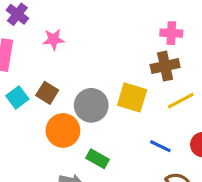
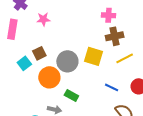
pink cross: (171, 33) -> (109, 15), moved
brown square: (47, 93) -> (39, 53), turned 32
cyan square: (17, 97) -> (24, 63), moved

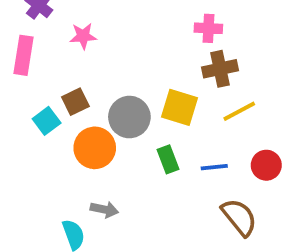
blue line: (112, 87) -> (214, 167), turned -32
green rectangle: (71, 95) -> (168, 159), moved, turned 40

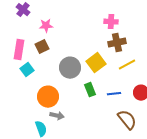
pink rectangle: (23, 55) -> (19, 50), moved
brown square: (75, 102) -> (42, 47), moved
yellow square: (180, 107) -> (96, 63), turned 36
orange circle: (95, 148) -> (48, 97), moved

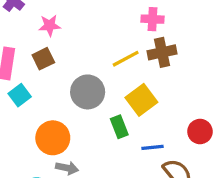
yellow square: (96, 63) -> (141, 100), moved
yellow line: (127, 65) -> (126, 59), moved
blue line: (114, 94) -> (152, 147), moved

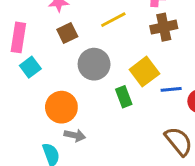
brown square: (43, 59) -> (67, 33), moved
yellow line: (126, 59) -> (113, 20), moved
blue line: (152, 147) -> (171, 89), moved

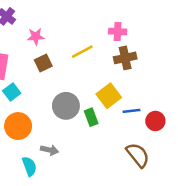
gray circle: (94, 64) -> (66, 106), moved
orange circle: (61, 107) -> (18, 126), moved

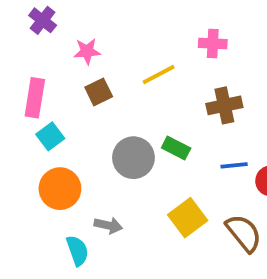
brown cross: (125, 58) -> (224, 105), moved
yellow square: (109, 96) -> (188, 218), moved
green rectangle: (91, 117) -> (176, 148), moved, turned -42

